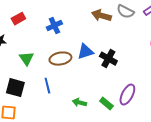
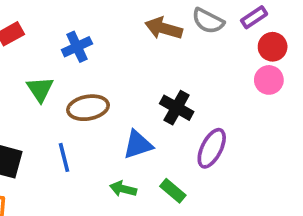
blue triangle: (85, 52) -> (138, 145), moved
green triangle: (26, 59) -> (40, 89), moved
purple ellipse: (127, 95) -> (212, 148), moved

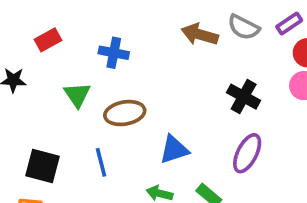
blue cross: (77, 47) -> (114, 53), turned 36
black cross: (177, 108) -> (244, 97), moved

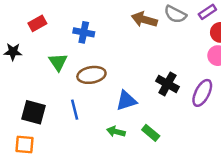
black cross: (244, 97) -> (167, 84), moved
purple ellipse: (247, 153) -> (202, 93), moved

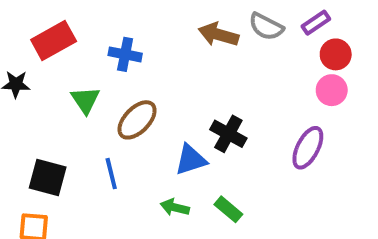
red rectangle: (37, 23) -> (54, 40), size x1.5
brown ellipse: (91, 75) -> (137, 120), turned -36
black cross: (167, 84) -> (228, 134), moved

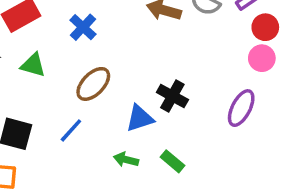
blue cross: (125, 54) -> (83, 27), turned 32
green triangle: (85, 100) -> (33, 65), moved, turned -40
blue line: (111, 174) -> (71, 130), turned 56

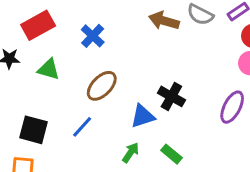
green arrow: (126, 160) -> (131, 153), turned 110

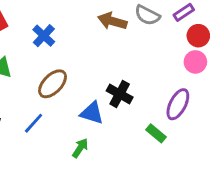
blue triangle: (143, 116) -> (92, 113), turned 35
green rectangle: (171, 154) -> (156, 133), moved

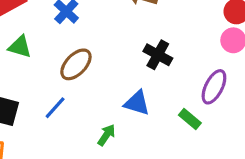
black cross: (120, 94) -> (158, 55), moved
blue triangle: (92, 113) -> (137, 103), moved

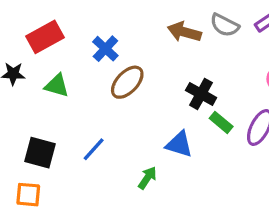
brown ellipse: (76, 64) -> (127, 82), moved
green rectangle: (190, 119) -> (221, 122), moved

